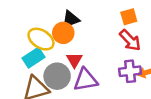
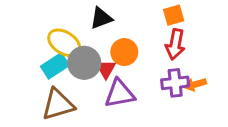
orange circle: (63, 33) -> (124, 52), moved
red arrow: (130, 40) -> (175, 44), turned 55
gray circle: (57, 76) -> (84, 63), moved

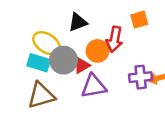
red arrow: (175, 44) -> (114, 39), moved
cyan rectangle: (55, 66) -> (39, 63), turned 50
red triangle: (106, 69) -> (82, 65), turned 30

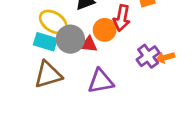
red triangle: (82, 65) -> (89, 44), turned 36
purple cross: (141, 77) -> (148, 56), turned -30
purple triangle: (94, 86) -> (101, 81), moved

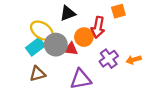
cyan rectangle: (45, 42) -> (35, 47), turned -54
purple cross: (148, 56) -> (109, 59), moved
brown triangle: (48, 75) -> (37, 74), size x0.7

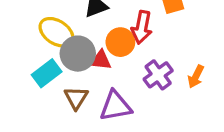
cyan rectangle: (35, 47) -> (47, 73), moved
orange arrow: (134, 60) -> (196, 77), turned -48
brown triangle: (37, 74) -> (76, 98), moved, turned -42

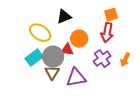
red arrow: (142, 27) -> (107, 33), moved
gray circle: (78, 54) -> (53, 57), moved

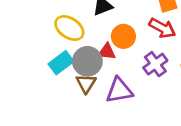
red arrow: (107, 33) -> (162, 28), turned -72

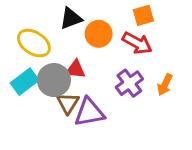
orange circle: (123, 36) -> (99, 34), moved
brown triangle: (86, 83) -> (68, 103), moved

